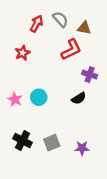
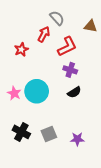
red arrow: (37, 24) -> (44, 34), moved
brown triangle: (84, 28) -> (91, 26), moved
purple cross: (90, 74) -> (70, 70), moved
cyan circle: (39, 97) -> (37, 91), size x1.5

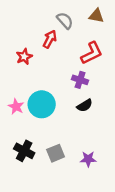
brown triangle: (91, 26) -> (96, 16), moved
red L-shape: (67, 46) -> (92, 53), moved

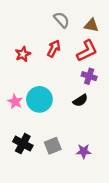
brown triangle: (96, 16) -> (91, 25), moved
red arrow: (50, 39) -> (54, 49), moved
purple cross: (80, 80) -> (89, 76), moved

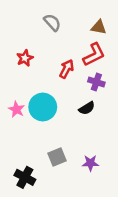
gray semicircle: (62, 20) -> (52, 22), moved
red arrow: (54, 49) -> (67, 69), moved
black cross: (23, 144) -> (25, 177), moved

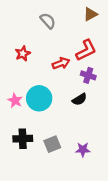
brown triangle: (99, 27) -> (90, 14), moved, turned -40
red arrow: (67, 69) -> (61, 63), turned 42
black cross: (25, 177) -> (23, 139), moved, turned -30

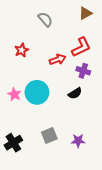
black cross: (23, 139) -> (13, 143), moved, turned -30

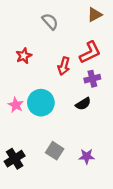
red arrow: (58, 59) -> (64, 66), turned 126
purple cross: (83, 71) -> (92, 79), turned -32
gray square: (49, 135) -> (55, 151), turned -35

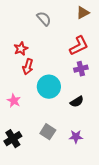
red arrow: (64, 66) -> (28, 67), moved
cyan circle: (41, 103) -> (49, 87), moved
black semicircle: (83, 104) -> (77, 102), moved
pink star: (16, 105) -> (14, 101), moved

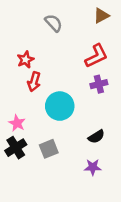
black semicircle: (77, 102) -> (96, 137), moved
gray square: (48, 132) -> (49, 149), moved, turned 35
black cross: (13, 139) -> (16, 148), moved

